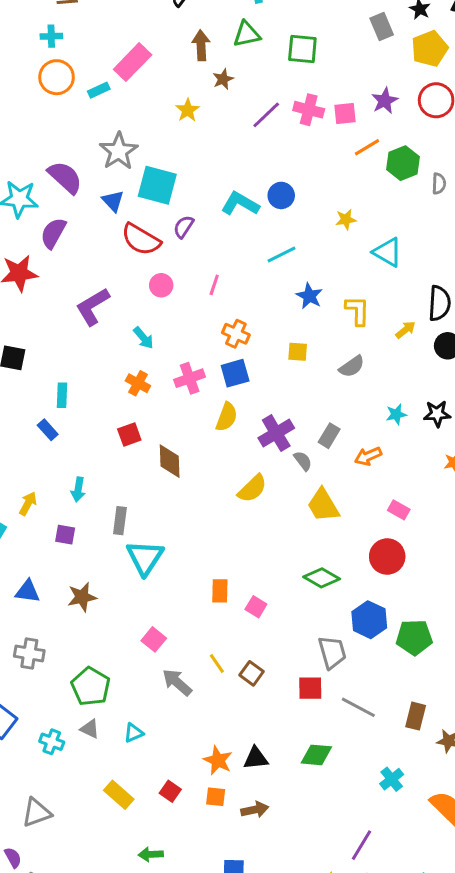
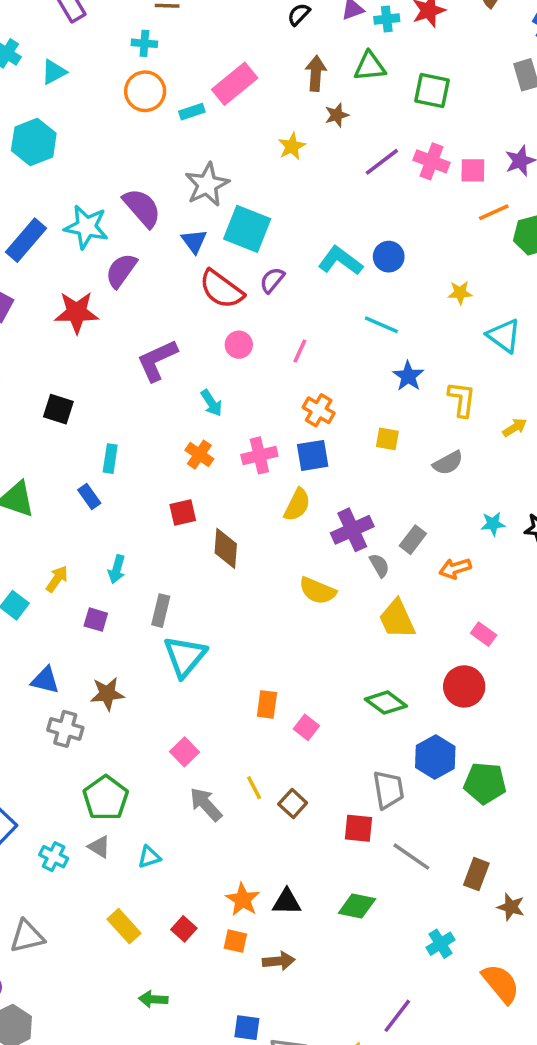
cyan line: (281, 254) -> (381, 325), turned 44
yellow semicircle: (252, 489) -> (318, 591), turned 60
gray cross: (29, 653) -> (65, 729), moved

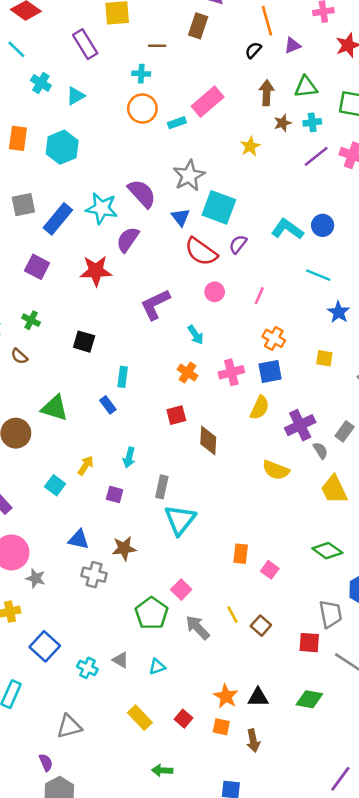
cyan cross: (387, 19) -> (312, 122), moved
green pentagon: (106, 798) -> (152, 613), moved
brown arrow: (279, 961) -> (253, 741), turned 85

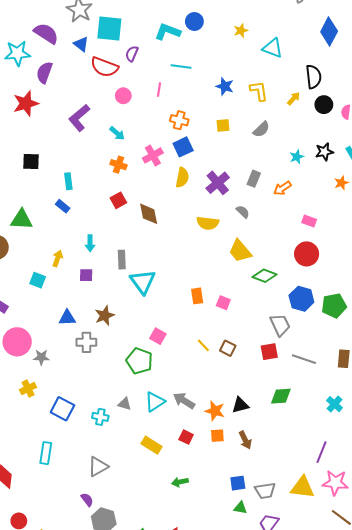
cyan line: (318, 275) -> (181, 66), moved
gray semicircle: (320, 451) -> (243, 212), moved
yellow trapezoid: (334, 489) -> (240, 251), moved
gray arrow: (198, 627) -> (184, 401), moved
cyan triangle: (157, 667) -> (155, 402), size x1.5

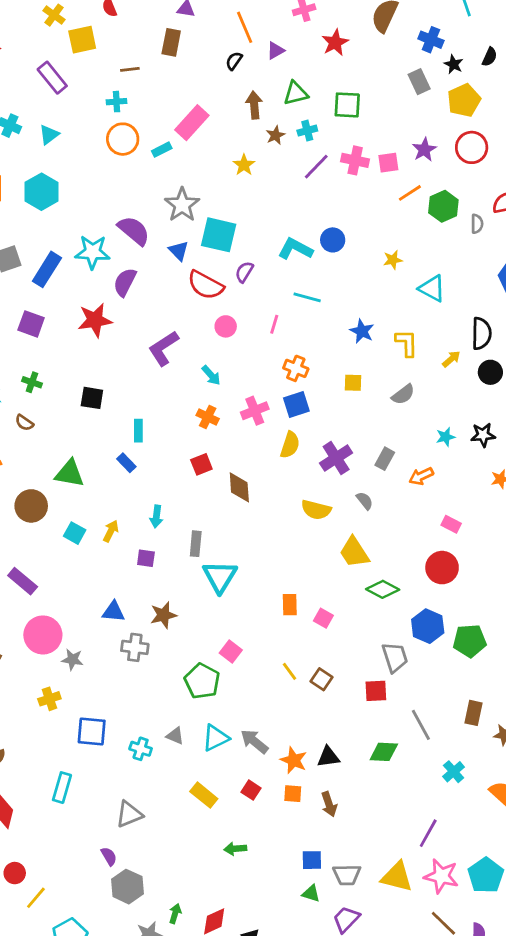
cyan square: (38, 280) -> (75, 533), moved
gray line: (304, 359) -> (421, 725), moved, turned 35
blue square: (62, 409) -> (92, 731), turned -30

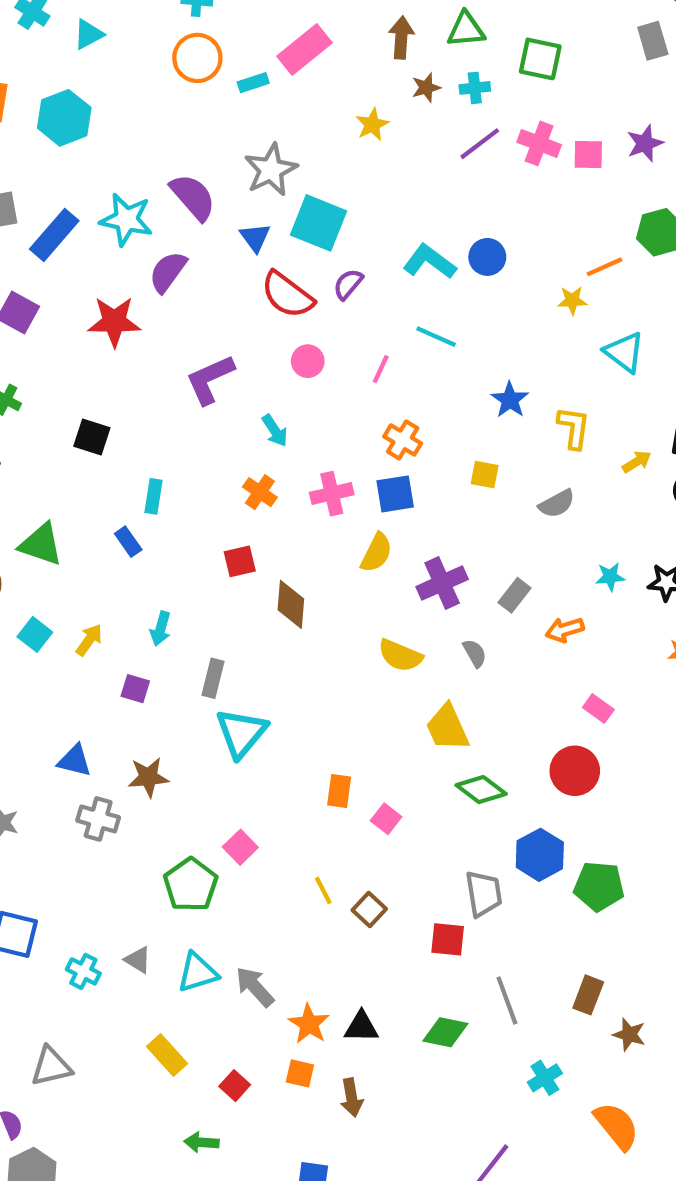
orange line: (410, 193) -> (604, 267), moved
red square: (251, 790) -> (235, 1086), moved

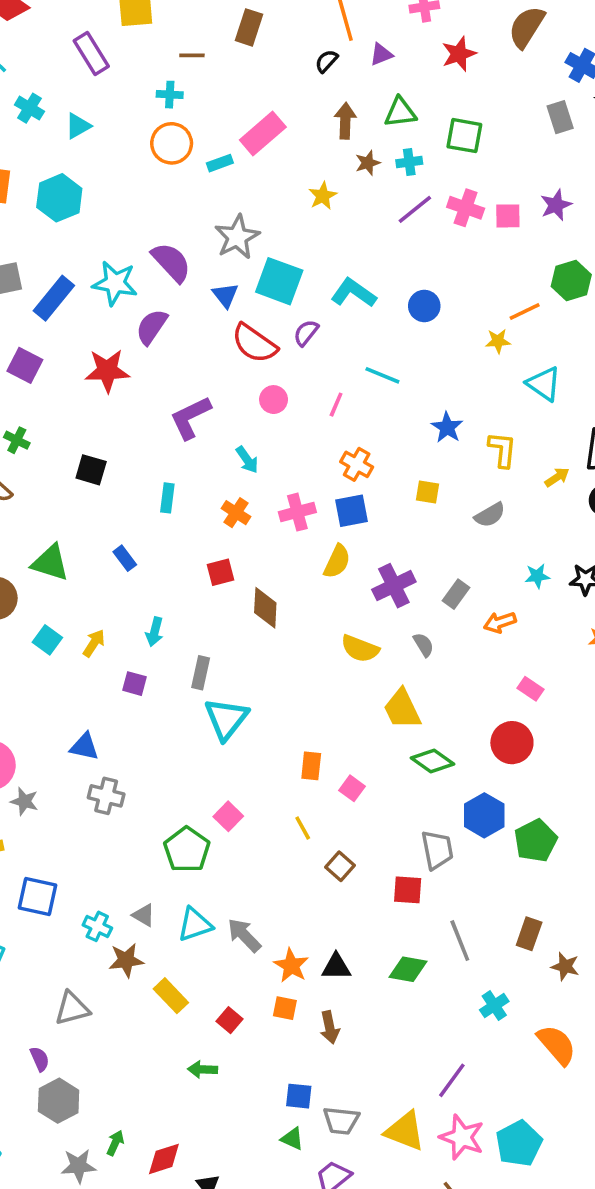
cyan L-shape: (430, 262) -> (354, 293), moved
cyan rectangle: (153, 496) -> (167, 498), moved
brown star: (148, 777) -> (126, 960), moved
green pentagon: (599, 886) -> (536, 841), turned -30
yellow line: (323, 890) -> (303, 828), moved

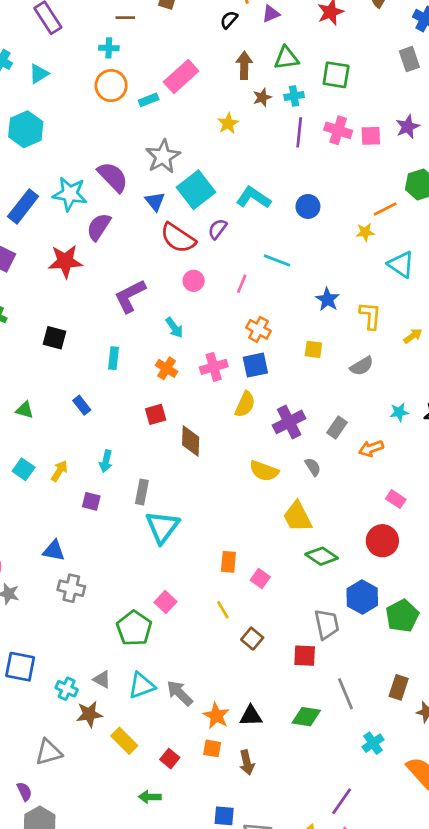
purple line: (415, 209) -> (299, 132), turned -44
cyan square: (279, 281) -> (196, 190), turned 33
green triangle: (50, 563) -> (25, 410), size x0.6

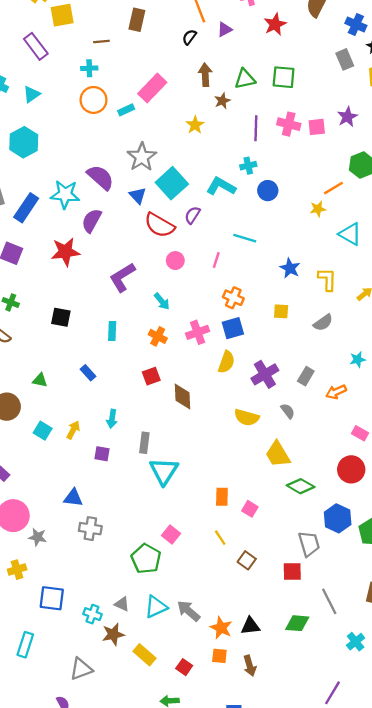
green triangle: (286, 58) -> (245, 79), moved
cyan cross: (294, 96) -> (248, 166), moved

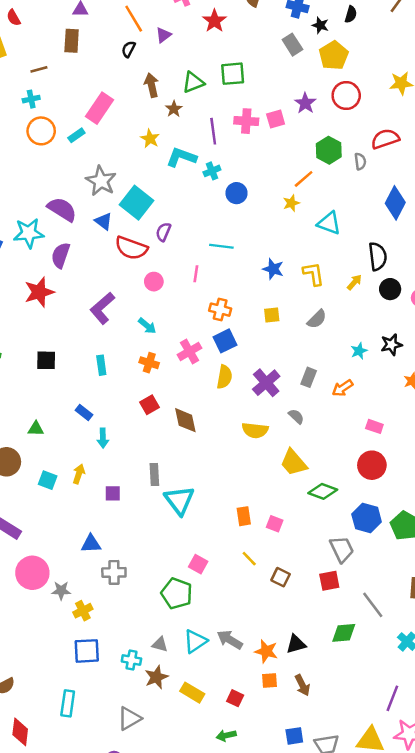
cyan L-shape: (221, 186) -> (181, 157), moved
cyan arrow: (112, 419) -> (103, 438), moved
yellow cross: (17, 570) -> (83, 611), moved

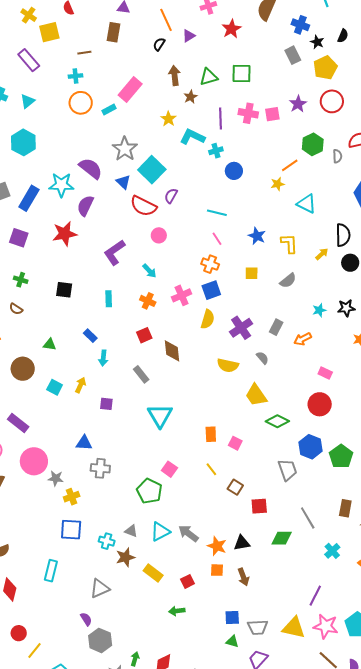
pink line: (196, 274) -> (217, 239), moved, turned -48
gray rectangle: (154, 474) -> (141, 374), moved, turned -42
red square: (329, 581) -> (259, 506), moved
red square: (235, 698) -> (187, 581), turned 32

